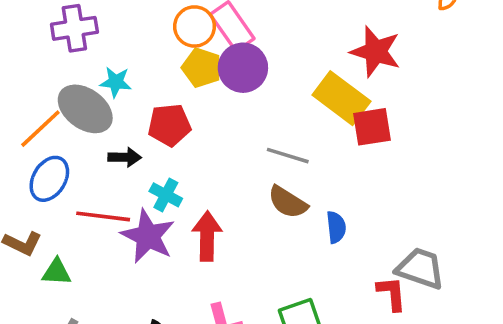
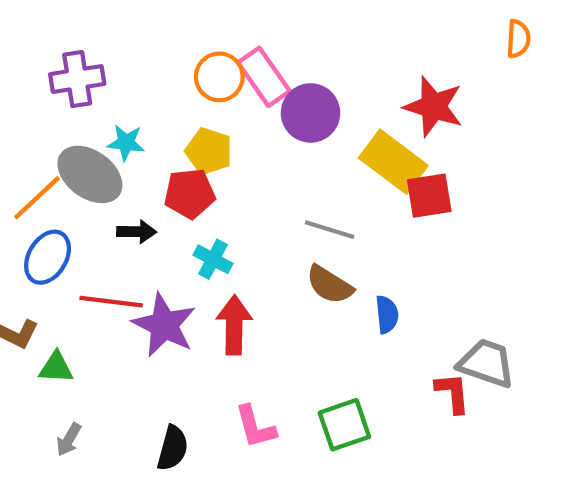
yellow pentagon: (202, 68) -> (209, 151), moved
purple circle: (243, 68) -> (311, 113), moved
cyan cross: (166, 195) -> (213, 259), moved

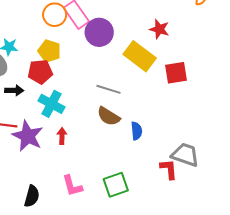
red star: (434, 107) -> (159, 29), size x0.7
red square: (429, 196) -> (176, 73), moved
cyan cross: (213, 259) -> (52, 104), size x1.4
red arrow: (234, 325) -> (62, 136), size x0.6

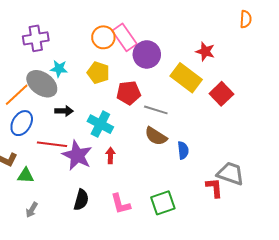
red pentagon: (40, 72) -> (129, 93), moved
red square: (176, 73) -> (221, 94), turned -35
black semicircle: (32, 196) -> (81, 200), moved

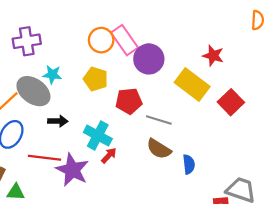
red arrow: (110, 155) -> (109, 155), moved, turned 42

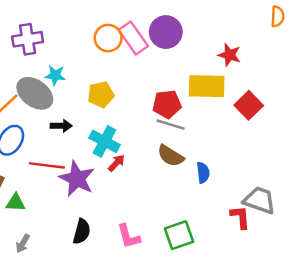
purple circle: (149, 59) -> (166, 32), moved
yellow pentagon: (96, 79) -> (101, 95), moved, turned -30
yellow rectangle: (192, 84) -> (207, 86), turned -36
red pentagon: (129, 101) -> (167, 104), moved

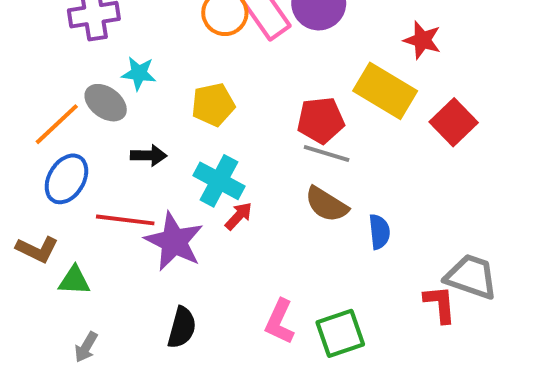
yellow rectangle: (207, 86) -> (385, 91), turned 30
gray ellipse: (35, 93) -> (106, 103), size x0.7
pink L-shape: (129, 236) -> (280, 322), moved, turned 40

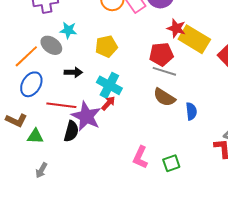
red star: (422, 40) -> (176, 28), moved
red arrow: (239, 216) -> (108, 103), moved
black semicircle: (182, 328) -> (71, 131), moved
green square: (340, 333) -> (171, 163), size x0.7

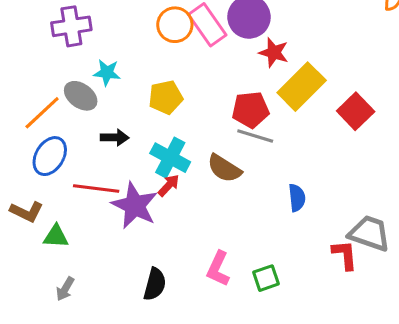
red star: (176, 28) -> (274, 53), moved
yellow rectangle: (194, 39) -> (302, 87), turned -76
brown semicircle: (164, 97) -> (224, 168), moved
black semicircle: (71, 131) -> (155, 284), moved

